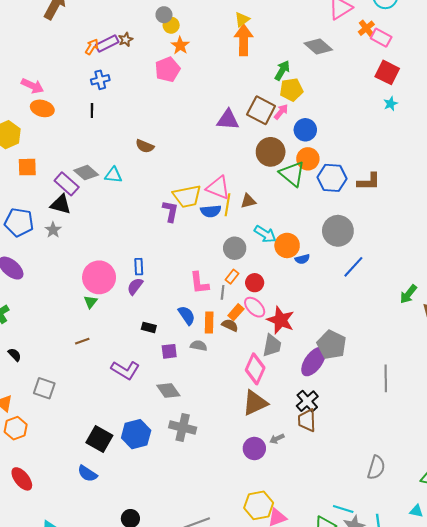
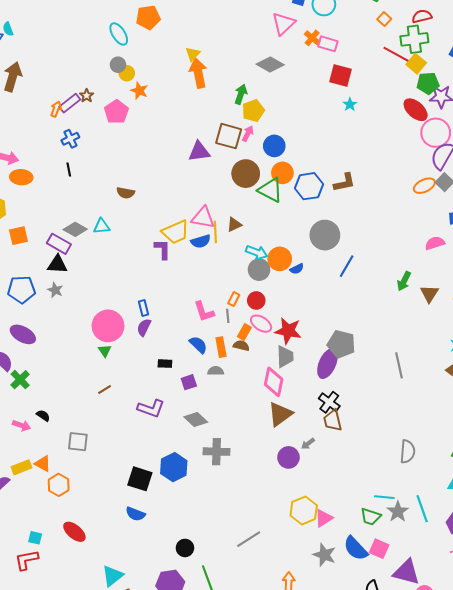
pink pentagon: (168, 69) -> (116, 112), moved
gray circle: (235, 248) -> (259, 270), moved

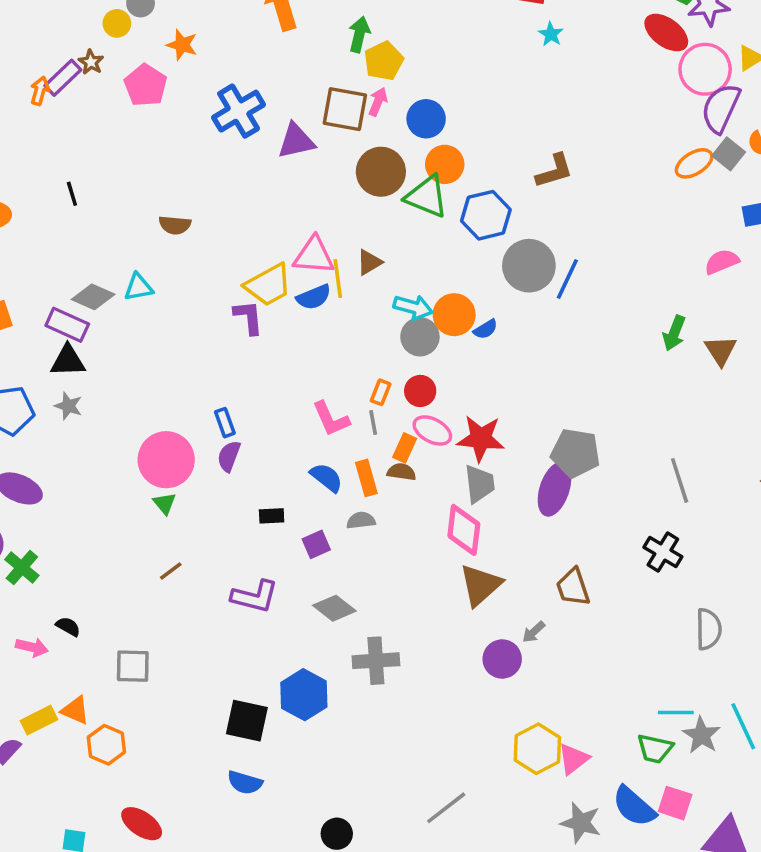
yellow circle: (127, 73) -> (117, 23), moved
blue cross: (70, 139) -> (239, 111), moved, size x1.6
blue hexagon: (309, 186) -> (486, 215), moved
blue line: (347, 266) -> (567, 279), moved
black cross: (329, 402) -> (663, 552), moved

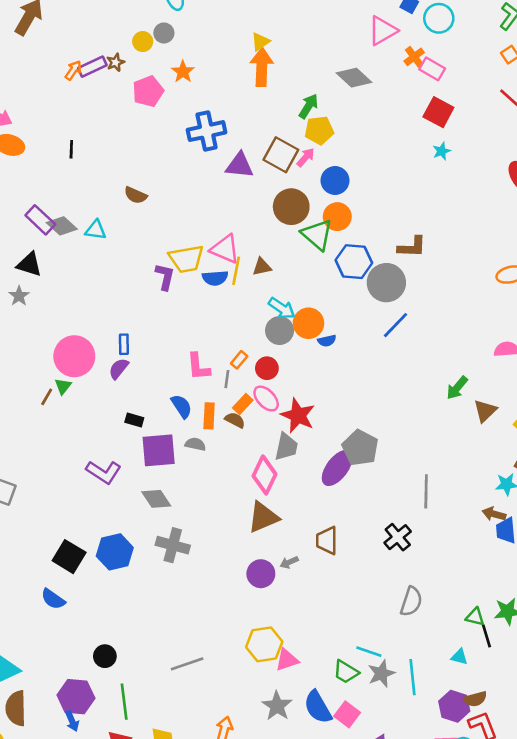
gray circle: (529, 266) -> (386, 283), moved
purple rectangle: (67, 325) -> (40, 220), moved
purple square: (316, 544) -> (159, 450), size x1.8
brown line: (171, 571) -> (47, 397), moved, turned -42

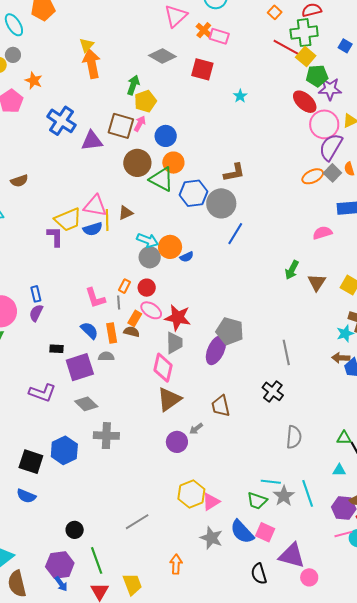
red square: (438, 112) -> (202, 69), moved
blue cross: (207, 131) -> (61, 121), turned -32
brown semicircle: (136, 195) -> (19, 181), turned -30

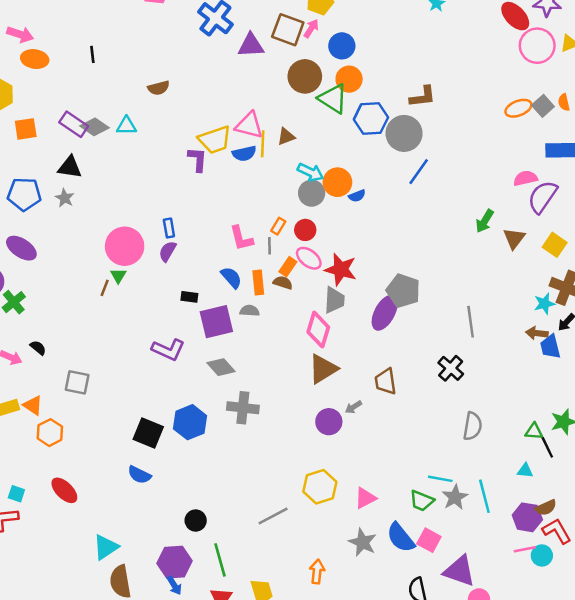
purple semicircle: (331, 147) -> (543, 197), moved
yellow hexagon: (191, 494) -> (320, 487), moved

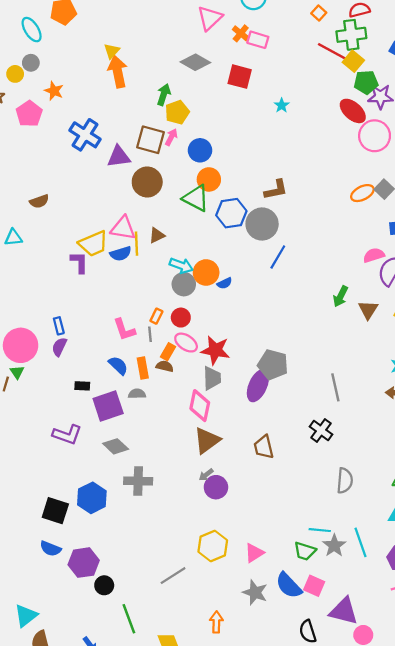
brown circle: (305, 76) -> (147, 182), moved
gray arrow: (353, 407) -> (206, 475), moved
purple hexagon: (175, 562) -> (84, 563), moved

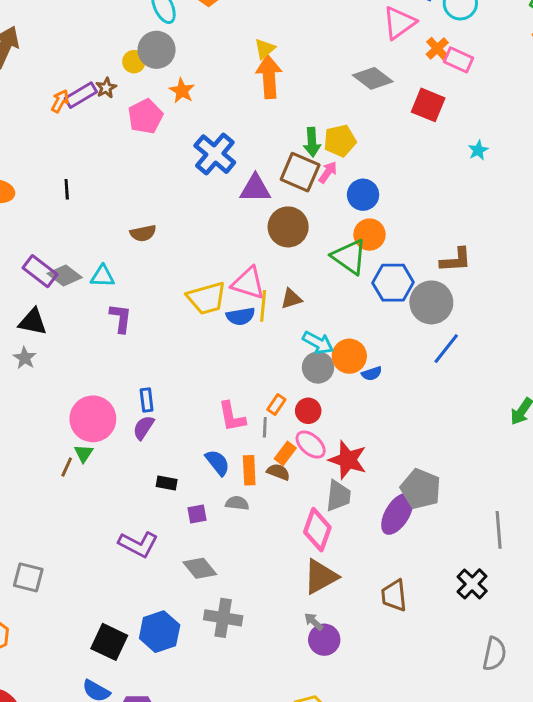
gray circle: (31, 63) -> (157, 50), size x1.6
green arrow: (164, 95) -> (312, 142), moved, turned 150
purple L-shape: (79, 262) -> (121, 318), moved
purple square: (108, 406) -> (197, 514), size x0.5
gray arrow: (206, 475) -> (314, 622), turned 72

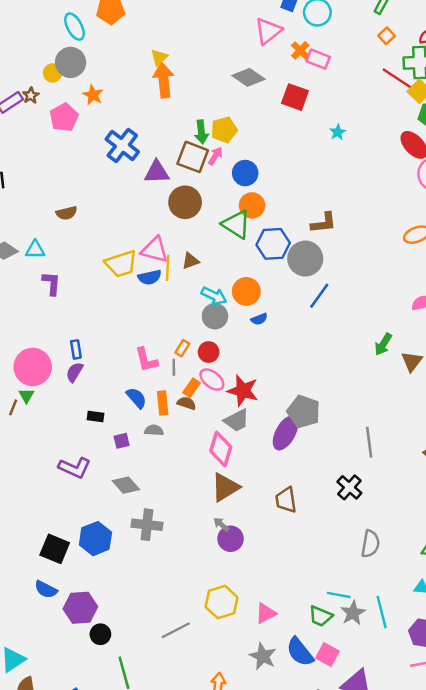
orange circle: (349, 356) -> (246, 291), moved
gray trapezoid: (338, 496) -> (237, 420), turned 60

